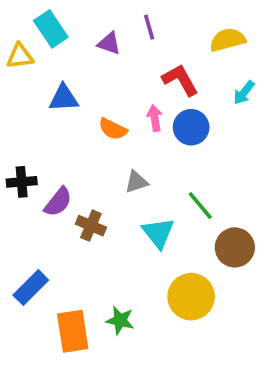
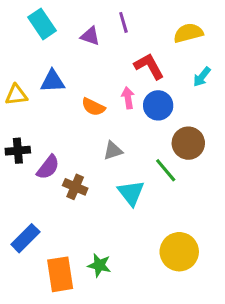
yellow triangle: (20, 56) -> (16, 95), moved
brown circle: (235, 247) -> (188, 143), moved
yellow circle: (191, 297) -> (179, 252), moved

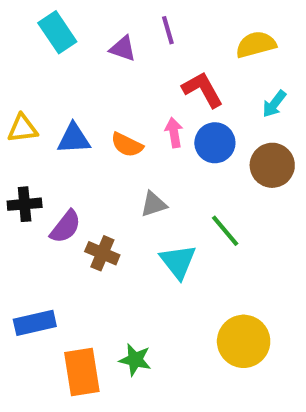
blue triangle: (53, 81) -> (74, 139), moved
brown circle: (188, 143) -> (272, 165), moved
blue rectangle: (25, 238) -> (35, 323), turned 32

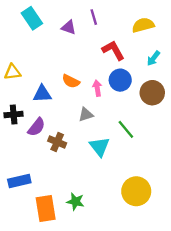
pink arrow: (174, 133) -> (97, 88), moved
blue triangle: (74, 139) -> (42, 94), moved

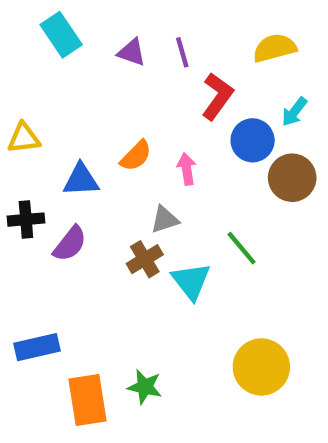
purple line: (94, 17) -> (182, 52), moved
red L-shape: (113, 50) -> (217, 96), turned 65
blue circle: (120, 80) -> (253, 140), moved
orange semicircle: (71, 81) -> (136, 156), turned -72
brown cross: (57, 142) -> (145, 259), moved, turned 36

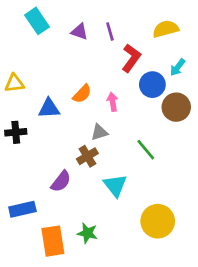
purple semicircle: (70, 244) -> (61, 181), moved
cyan triangle: (191, 281) -> (115, 185), moved

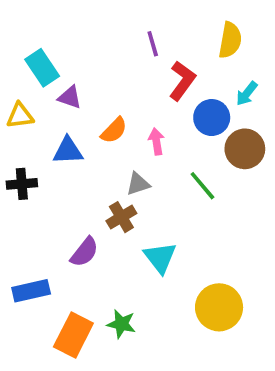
cyan rectangle: (37, 21) -> (42, 68), moved
yellow semicircle: (166, 29) -> (230, 40), turned 115
purple triangle: (79, 32) -> (70, 97), moved
green line: (146, 150) -> (202, 186), moved
orange rectangle: (53, 241) -> (73, 335), turned 36

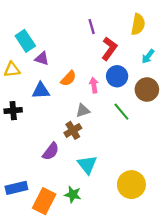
blue circle: (212, 118) -> (117, 76), moved
cyan triangle: (160, 258) -> (87, 165), moved
blue rectangle: (31, 291) -> (16, 188), moved

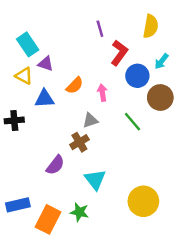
yellow triangle: (12, 70) -> (24, 76), moved, turned 35
blue circle: (117, 76) -> (137, 76), moved

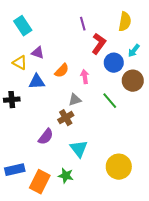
cyan rectangle: (28, 44) -> (23, 26), moved

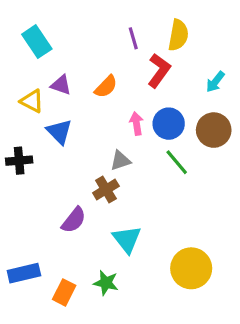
yellow semicircle: (125, 22) -> (178, 35), moved
blue circle: (114, 63) -> (169, 124), moved
orange semicircle: (62, 71) -> (106, 87), moved
blue triangle: (37, 82) -> (59, 132), turned 48
orange rectangle: (40, 182) -> (64, 292), size x0.7

